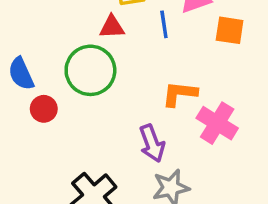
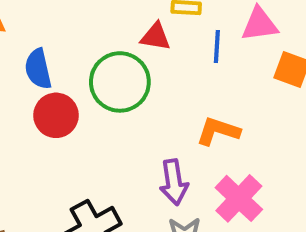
red circle: (44, 109) -> (56, 115), size x1.4
pink cross: (217, 123) -> (239, 198), moved

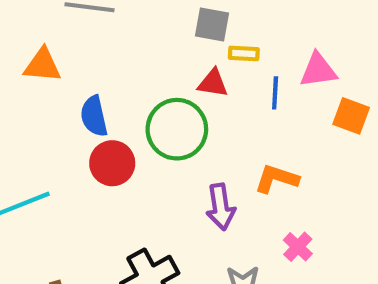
purple arrow: (174, 182) -> (221, 207), moved
pink cross: (239, 198) -> (298, 247), size x0.6

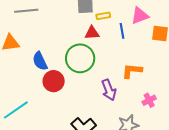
pink cross: (298, 247) -> (149, 100), turned 32

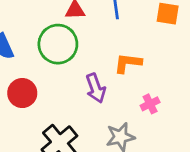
red circle: (54, 81) -> (22, 93), moved

